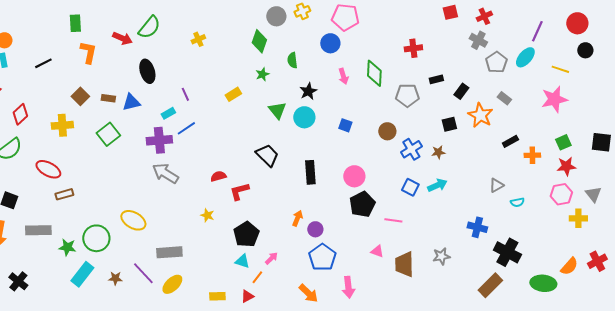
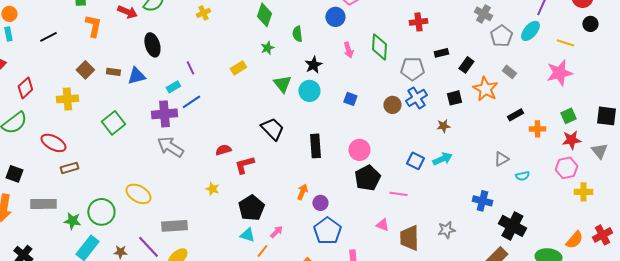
green square: (108, 134) -> (113, 123), moved
blue cross: (411, 149) -> (416, 98), moved
gray triangle: (593, 194) -> (599, 151), moved

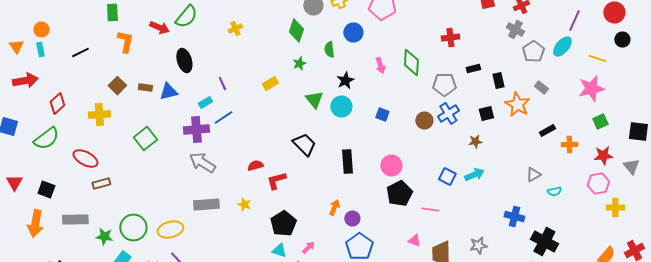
blue circle: (335, 17) -> (353, 32), moved
black rectangle: (466, 65) -> (498, 80), turned -49
green square: (568, 116) -> (600, 122), moved
yellow ellipse: (138, 194) -> (170, 230), moved, turned -45
gray rectangle: (174, 226) -> (206, 204), moved

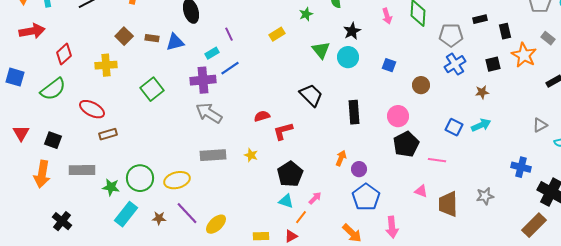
brown circle: (424, 120) -> (421, 85), moved

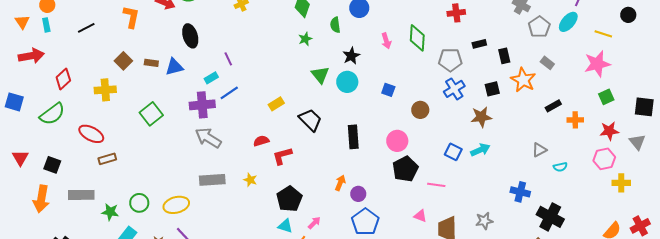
yellow rectangle: (277, 34) -> (276, 104), moved
brown star: (482, 92) -> (481, 117), size x1.5
green circle: (140, 178) -> (139, 203), size x0.7

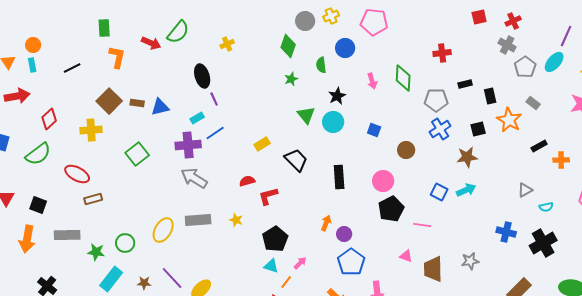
black ellipse: (190, 36) -> (202, 76), moved
brown square: (123, 61) -> (109, 101), size x1.4
yellow ellipse: (176, 205) -> (163, 230), moved, turned -45
black cross: (550, 217) -> (543, 243), moved, turned 32

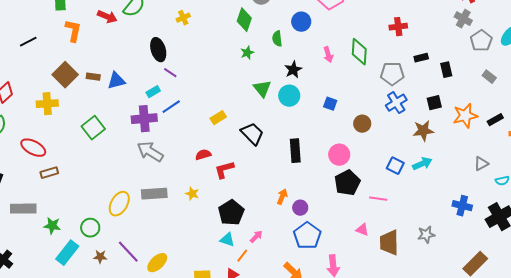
purple line: (214, 99) -> (170, 73), turned -32
orange star: (509, 120) -> (465, 116), moved, turned 30
green circle: (125, 243) -> (90, 228), moved

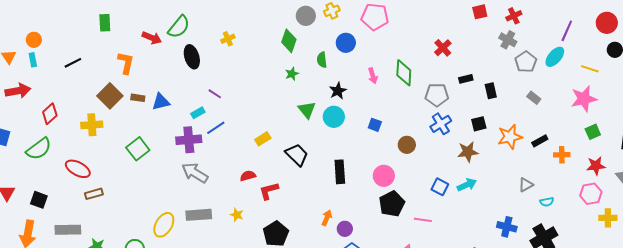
red cross: (398, 27) -> (443, 48), turned -36
orange L-shape: (73, 31) -> (126, 63), moved
black ellipse: (158, 50) -> (192, 57), moved

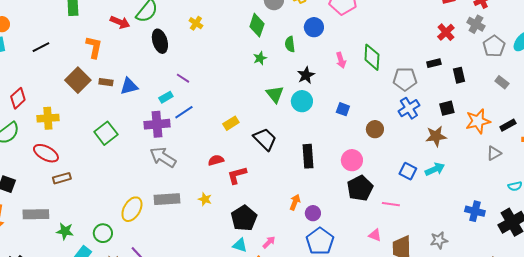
yellow cross: (228, 39) -> (196, 23), turned -32
red cross: (443, 48) -> (446, 32), moved
yellow cross: (92, 125) -> (48, 118), moved
gray triangle: (526, 185) -> (494, 153), moved

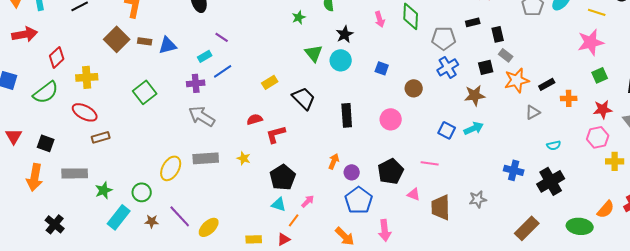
gray rectangle: (502, 82) -> (506, 55), moved
purple cross: (157, 124) -> (196, 83), size x0.7
black pentagon: (360, 188) -> (391, 171), moved
green star: (65, 231) -> (104, 190), turned -30

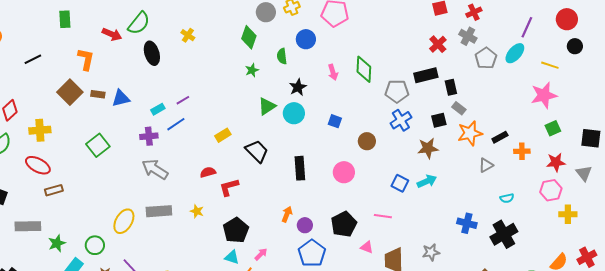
black rectangle: (473, 22) -> (426, 75), size x1.6
purple line: (222, 37) -> (183, 100), moved, turned -64
green triangle: (314, 53) -> (267, 106), turned 36

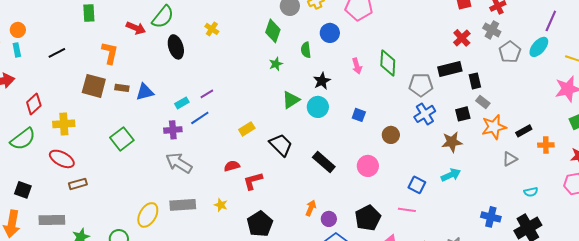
brown square: (70, 92) -> (94, 86), turned -30
black rectangle: (300, 168) -> (324, 162), turned -45
blue square: (400, 183) -> (417, 185), moved

